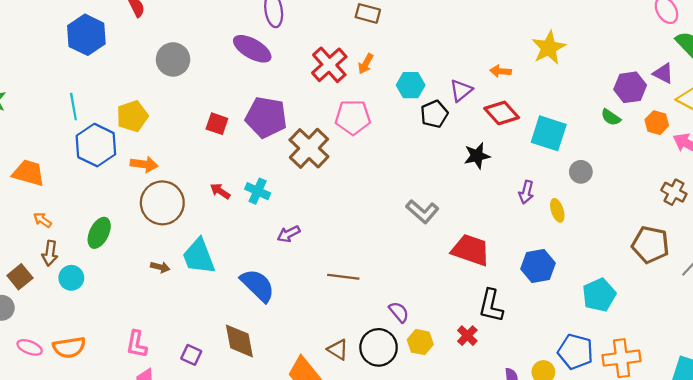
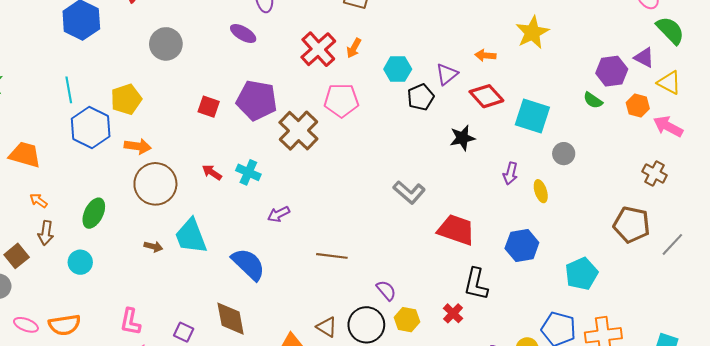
purple ellipse: (252, 49) -> (243, 34), size x0.7
cyan circle: (71, 278) -> (80, 262), moved

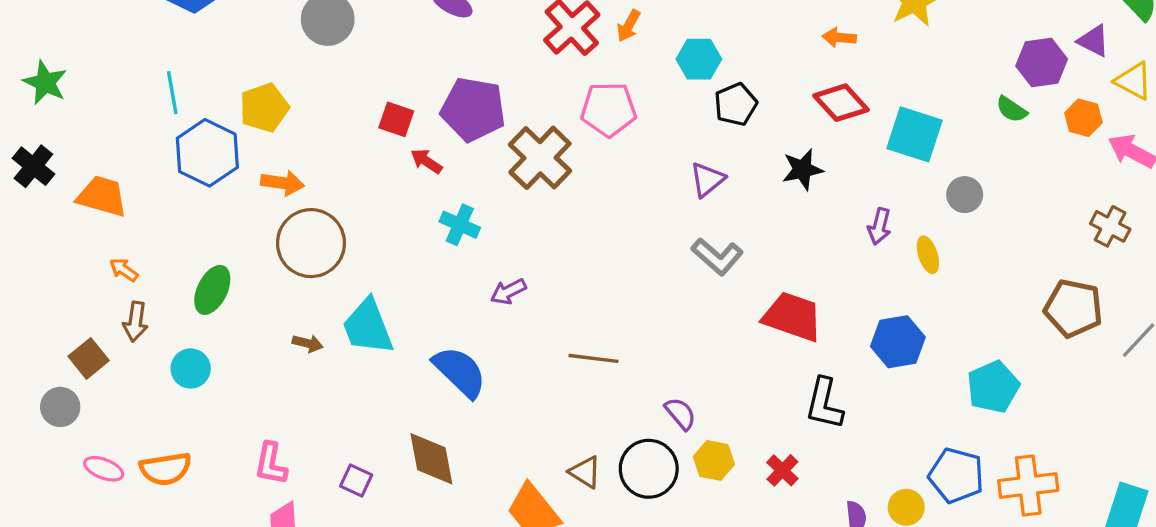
purple triangle: (447, 74) -> (707, 180), moved
red arrow: (212, 172) -> (426, 161), moved
red cross: (453, 313) -> (782, 470), moved

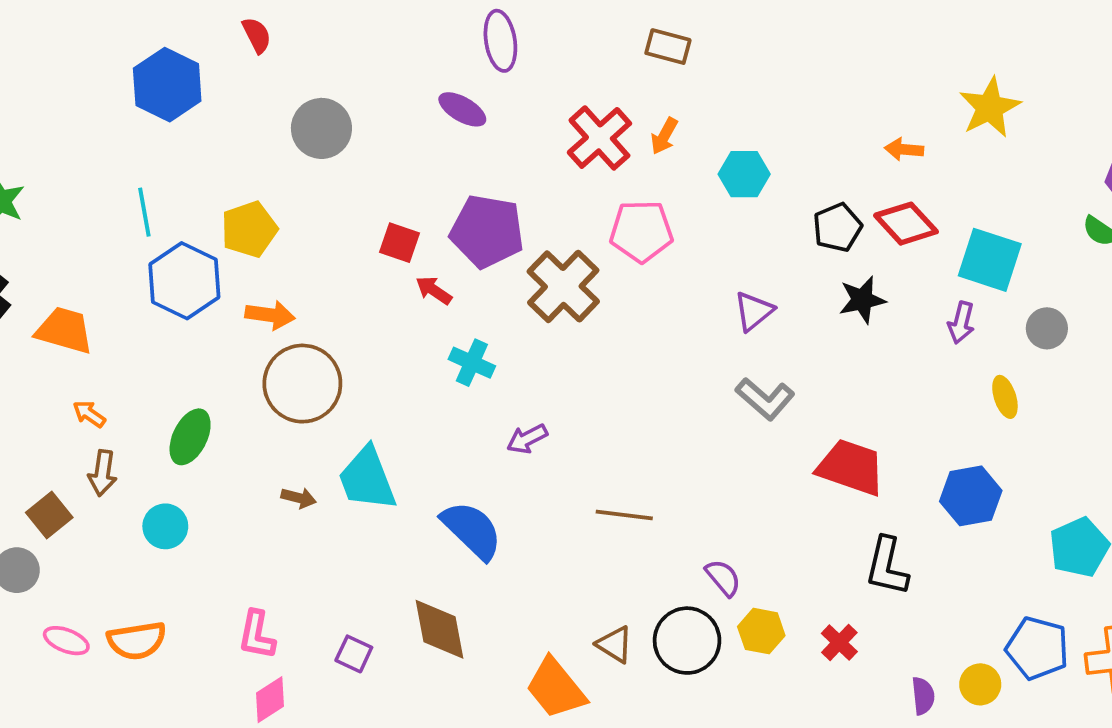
black pentagon: (736, 104) -> (837, 227), moved
purple arrow: (879, 226) -> (961, 323), moved

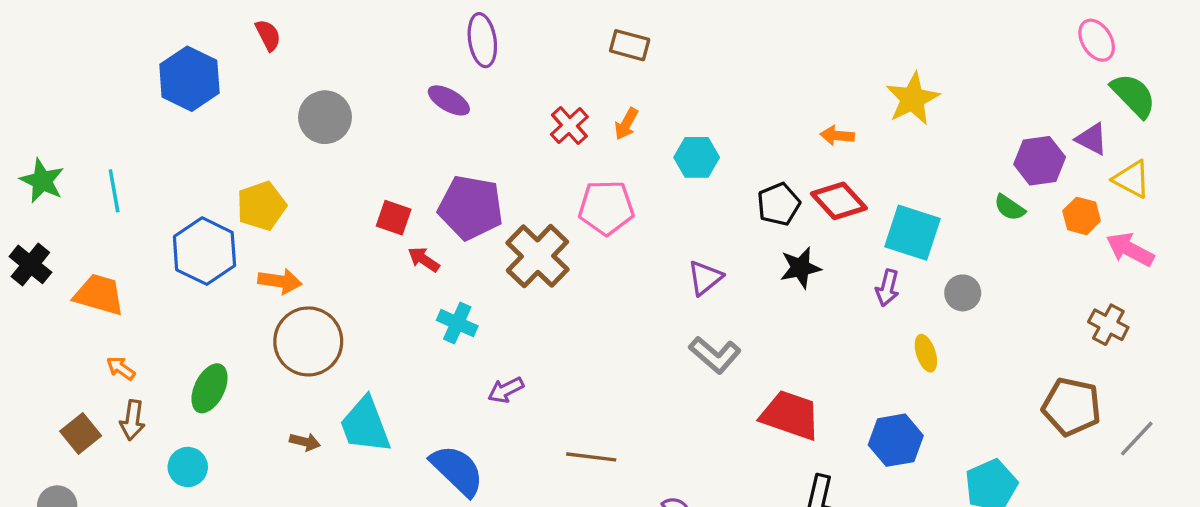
red cross: (599, 138) -> (569, 126), size x0.7
cyan line: (144, 212) -> (114, 191), moved
brown square: (49, 515) -> (81, 434), moved

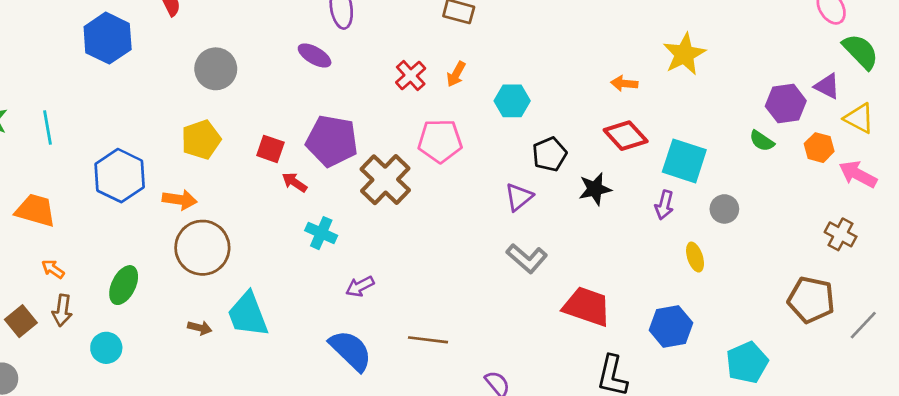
black pentagon: (779, 204) -> (549, 154), moved
yellow pentagon: (261, 206) -> (201, 140), moved
blue semicircle: (457, 470) -> (351, 350), moved

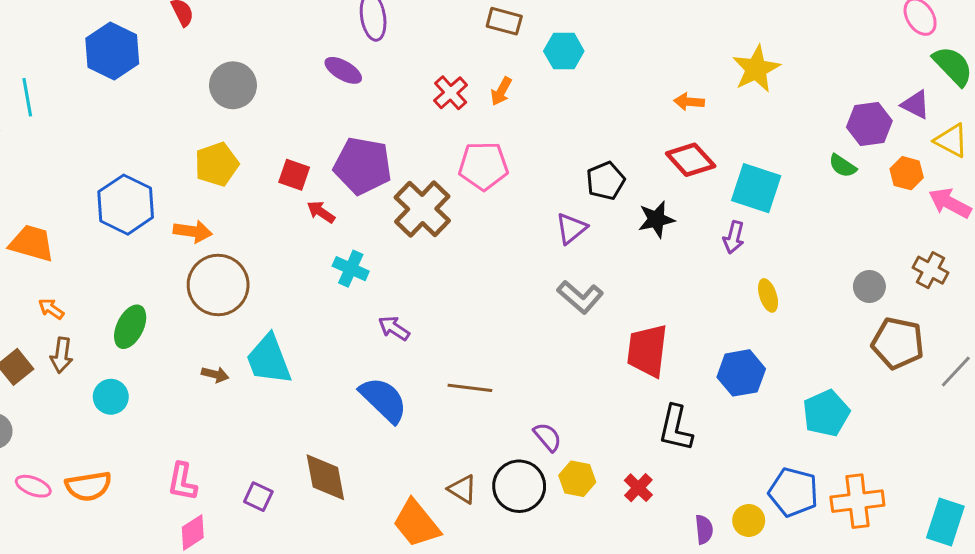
cyan hexagon: (512, 101) -> (564, 51), moved
cyan line: (48, 128) -> (27, 97), moved
gray circle: (724, 209) -> (869, 286), moved
purple arrow: (360, 286) -> (394, 328), turned 60
red trapezoid: (587, 306) -> (647, 351), turned -102

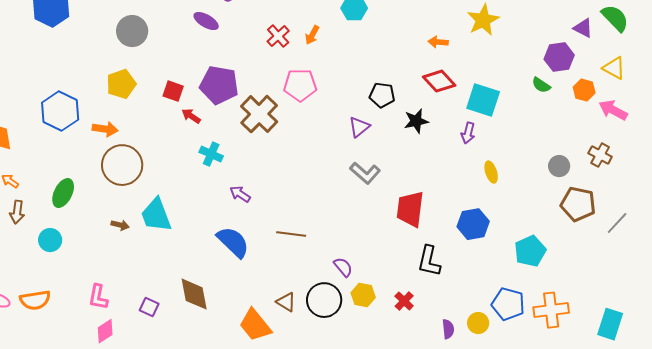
purple triangle: (916, 105) -> (583, 28), moved
black pentagon: (606, 181) -> (382, 95), turned 30

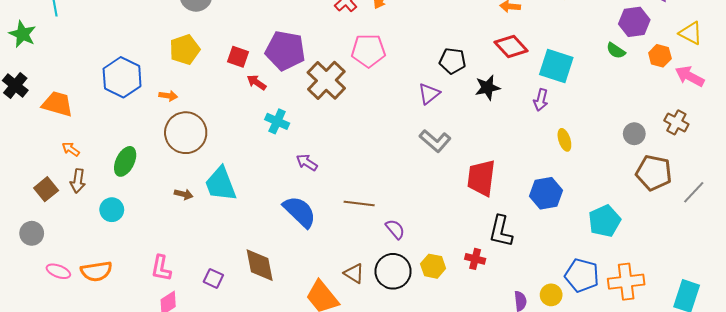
orange arrow: (105, 129) -> (168, 96), size x0.7
purple semicircle: (343, 267) -> (395, 229), moved
red cross: (404, 301) -> (475, 259), moved, turned -30

